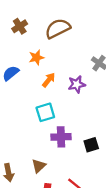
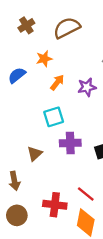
brown triangle: (39, 166) -> (35, 154), moved

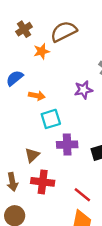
orange star: (44, 59) -> (41, 51), moved
orange arrow: (57, 82) -> (37, 96), moved, turned 63
red cross: (55, 205) -> (43, 182), moved

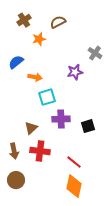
brown semicircle: (64, 31) -> (58, 22), size x0.7

